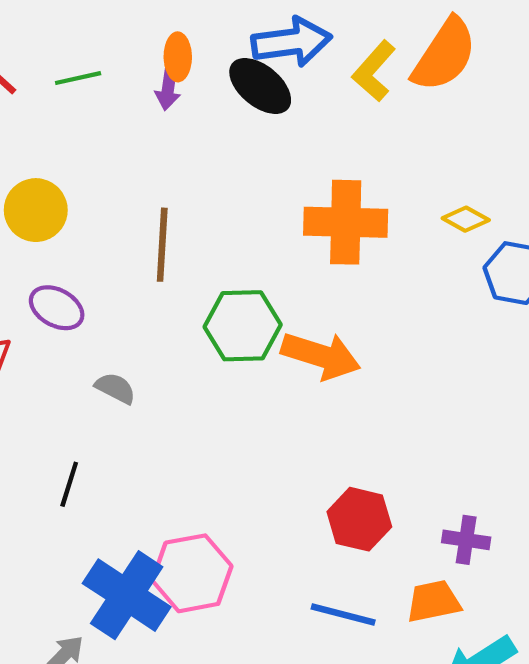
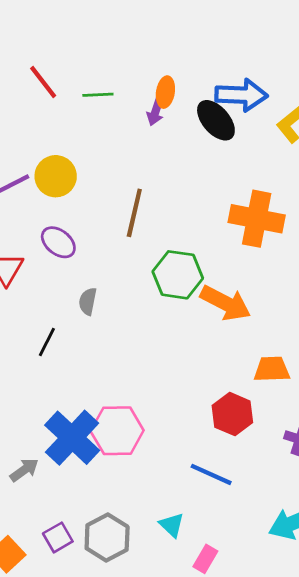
gray semicircle: (115, 388) -> (88, 301), turned -116
black line: (69, 484) -> (47, 342), moved
orange trapezoid: (433, 601) -> (272, 369), moved

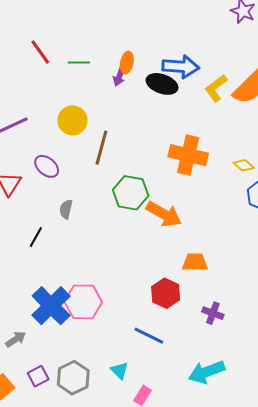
black ellipse: (216, 120) -> (162, 84), turned -32
yellow circle: (56, 176) -> (73, 120), moved
gray arrow: (24, 470) -> (16, 339), moved

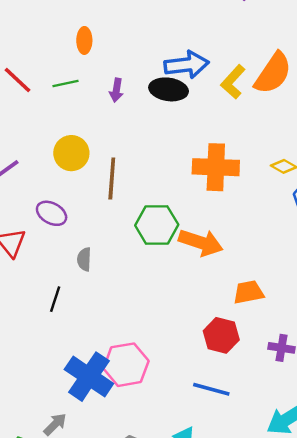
orange ellipse: (127, 63) -> (84, 40), moved

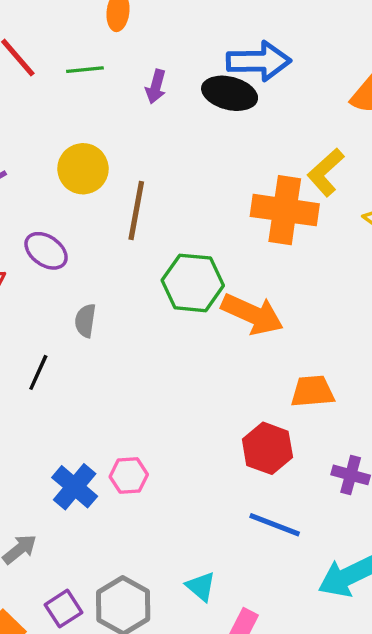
yellow L-shape: (233, 82) -> (326, 172), moved
pink hexagon: (126, 365) -> (129, 476), size x0.6
blue cross: (89, 377) -> (75, 487), size x0.7
blue line: (211, 389) -> (275, 525), moved

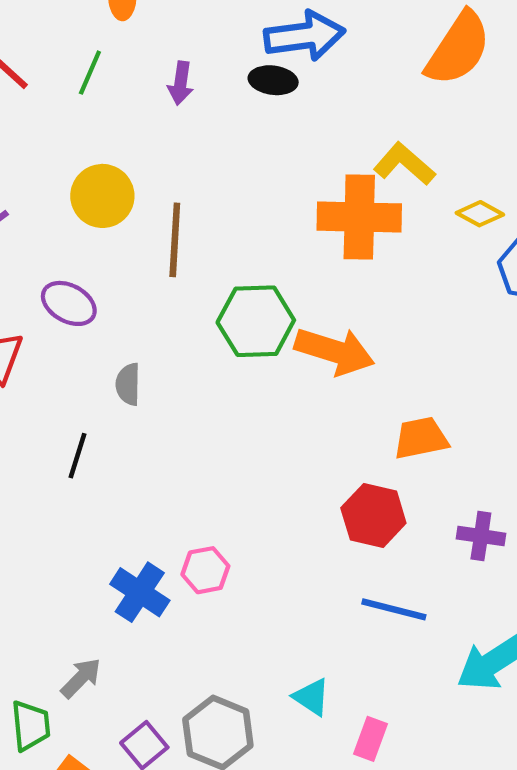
green line: (85, 70) -> (90, 73), turned -54
black ellipse: (230, 93) -> (273, 80), size x0.7
yellow L-shape: (326, 172) -> (404, 164), turned 90

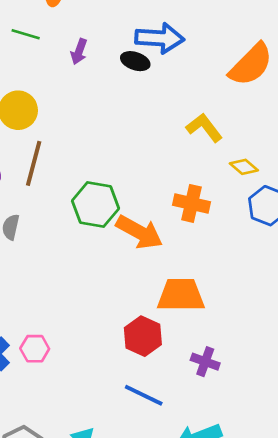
green line: (90, 73) -> (26, 34), turned 72
orange cross: (359, 217) -> (191, 203), moved, size x0.7
brown line: (175, 240) -> (34, 163), moved
orange trapezoid: (421, 438) -> (181, 295), size x1.4

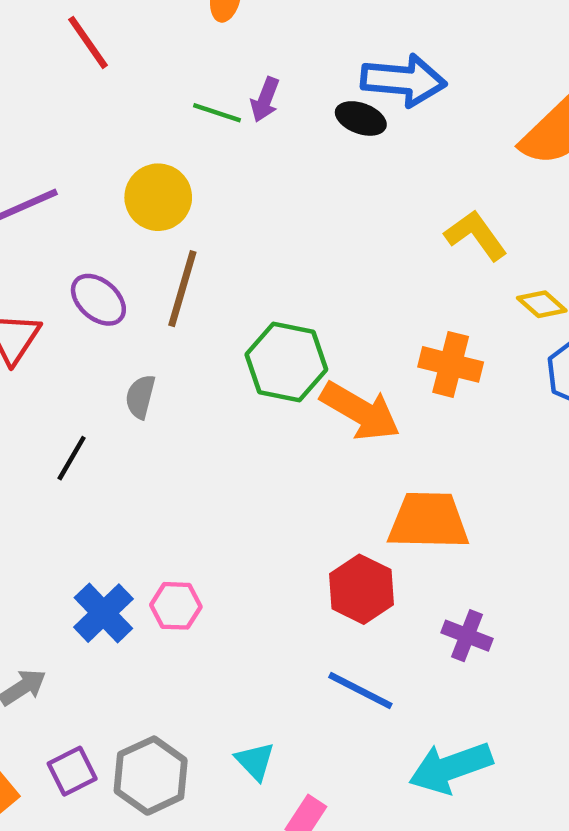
green line: (26, 34) -> (217, 113), moved

